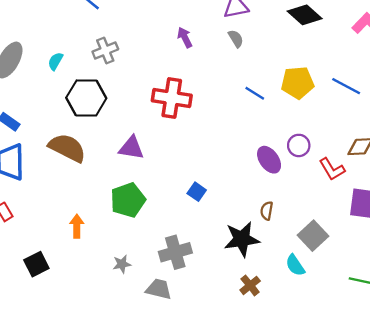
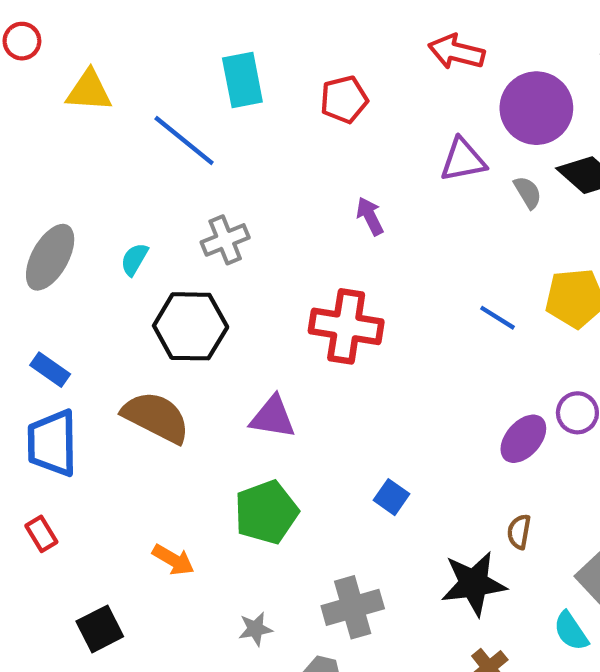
gray semicircle: (236, 39) -> (528, 192), moved
purple ellipse: (269, 160) -> (523, 439), turned 76
orange arrow: (77, 226) -> (173, 560), turned 120

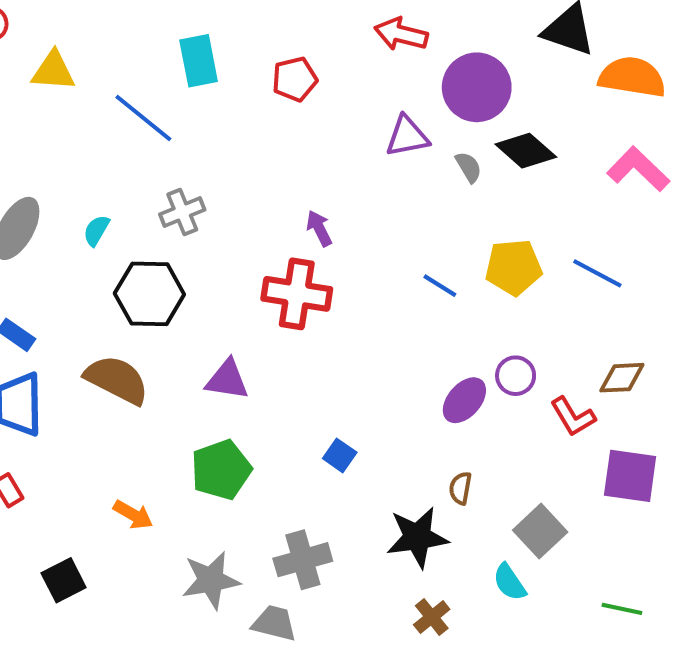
purple arrow: (370, 216) -> (319, 228), moved
gray star: (255, 629) -> (211, 580), size x1.8

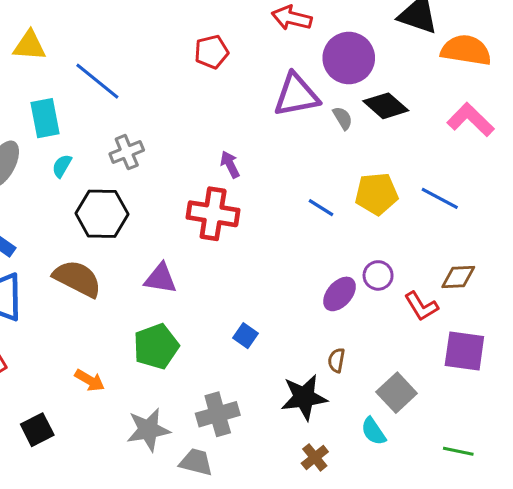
cyan rectangle: (199, 61) -> (45, 118), moved
purple triangle: (407, 136) -> (296, 95), size x1.4

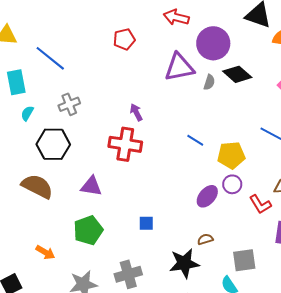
gray semicircle: (343, 118) -> (209, 82), turned 49
yellow pentagon: (377, 194) -> (231, 155), moved
blue square: (245, 336) -> (146, 223), turned -35
brown semicircle: (336, 360) -> (205, 239), turned 63
gray square: (397, 393) -> (244, 260), turned 35

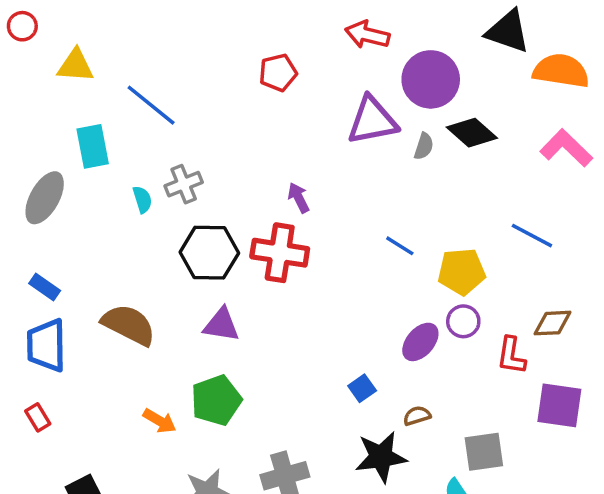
cyan semicircle: (27, 113) -> (142, 200), moved, turned 133
black hexagon: (53, 144) -> (209, 253), moved
red L-shape: (260, 204) -> (511, 356), turned 40
blue square: (146, 223) -> (362, 388), moved, turned -35
orange arrow: (45, 252) -> (160, 421), moved

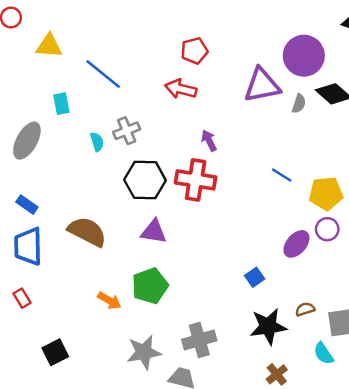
red arrow: (367, 35) -> (181, 89), moved
cyan rectangle: (93, 146) -> (61, 104), size x0.7
brown semicircle: (417, 416) -> (305, 309), moved

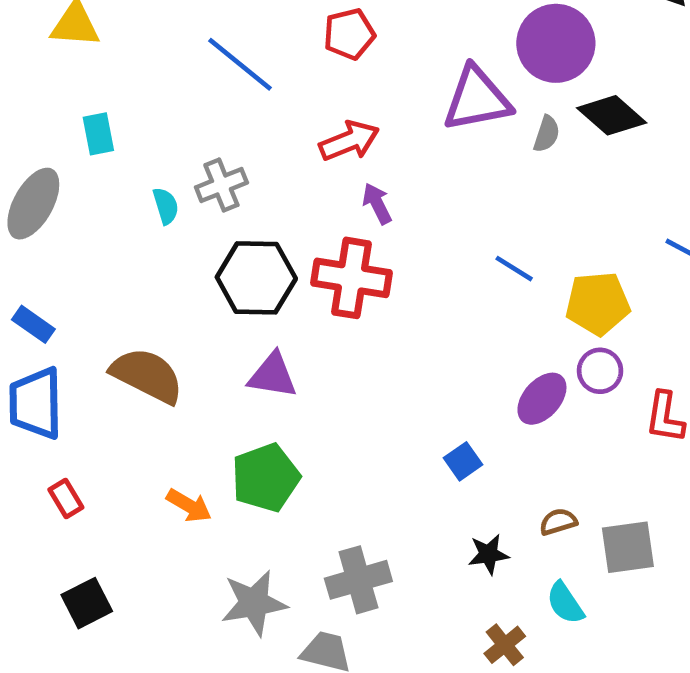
blue line: (103, 74) -> (240, 64), moved
red arrow: (181, 89) -> (349, 141), moved, turned 144
red rectangle: (22, 298) -> (66, 499), moved
black star: (268, 326) -> (489, 554), size x0.6
cyan semicircle: (324, 353) -> (565, 603), moved

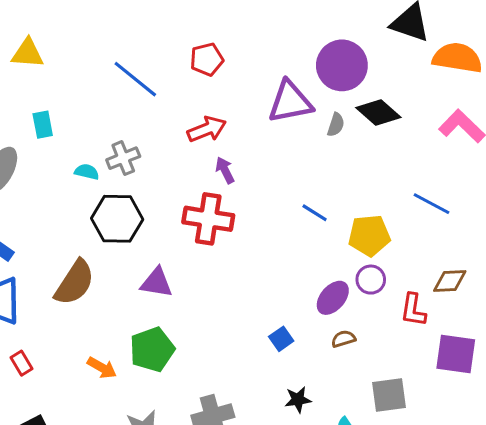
cyan semicircle: (166, 206) -> (87, 172), turned -60
black hexagon: (256, 278) -> (117, 219), moved
brown semicircle: (147, 375) -> (75, 283), turned 96
brown semicircle: (558, 522) -> (343, 339), moved

